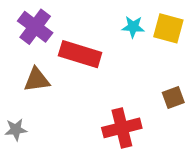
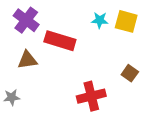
brown square: (173, 97) -> (130, 73), turned -35

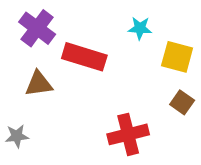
yellow square: (126, 21) -> (177, 57), moved

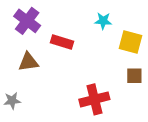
red rectangle: (84, 57) -> (62, 42), size x0.7
brown square: (182, 102) -> (134, 76), turned -35

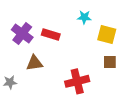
purple cross: (27, 21) -> (22, 33), moved
brown triangle: (28, 62) -> (34, 63), moved

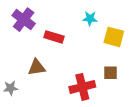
purple cross: (22, 33) -> (24, 20), moved
brown square: (110, 62) -> (111, 73), moved

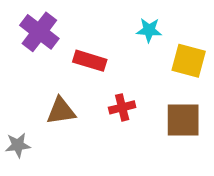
brown square: (111, 73) -> (183, 120), size x1.5
red cross: (82, 87) -> (122, 107), moved, size x0.6

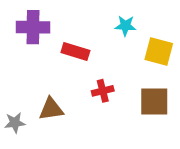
purple cross: (39, 32) -> (33, 27), turned -36
brown triangle: (61, 111) -> (51, 109), moved

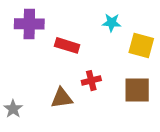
brown triangle: (51, 109) -> (62, 98), moved
gray star: (15, 123) -> (13, 109), turned -30

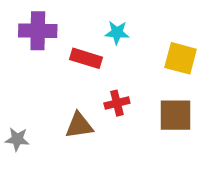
cyan star: (112, 23) -> (117, 33), moved
gray star: (13, 109) -> (17, 139), turned -30

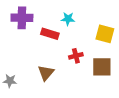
red cross: (117, 103) -> (76, 56), moved
brown triangle: (79, 125) -> (46, 73), turned -42

